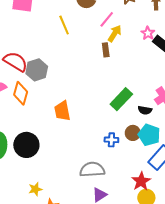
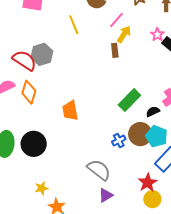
gray hexagon: (37, 70) -> (42, 54), moved
black semicircle: (145, 110) -> (153, 112), turned 144
brown circle: (133, 133) -> (140, 134), size x1.5
blue cross: (111, 140) -> (119, 140), turned -32
gray semicircle: (92, 170) -> (99, 170), turned 40

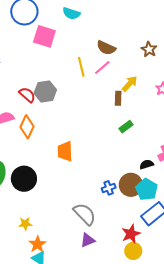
pink line: (117, 20) -> (102, 68), moved
red semicircle: (24, 60) -> (27, 95), size x0.7
green rectangle: (129, 100) -> (126, 127), moved, size x0.6

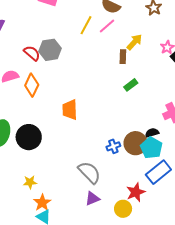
yellow line: (81, 67) -> (86, 25), turned 42
black semicircle: (147, 164) -> (152, 133), moved
yellow circle: (133, 251) -> (123, 209), moved

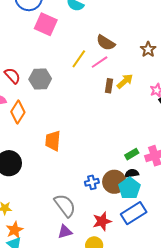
red semicircle: (32, 53) -> (12, 76), moved
brown rectangle: (123, 57) -> (109, 86), moved
green rectangle: (131, 85) -> (132, 154), moved
red star: (136, 192) -> (102, 221), moved

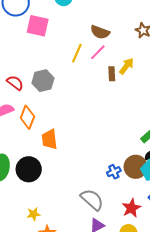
orange trapezoid: (53, 141) -> (49, 139), moved

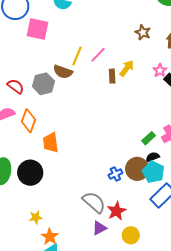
brown semicircle: (100, 32) -> (63, 72), moved
red star: (131, 208) -> (116, 211), moved

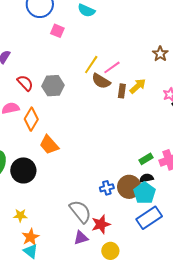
pink square: (37, 29) -> (57, 31), size x0.6
brown semicircle: (63, 72) -> (101, 81), moved
orange trapezoid: (51, 143) -> (49, 145), turned -45

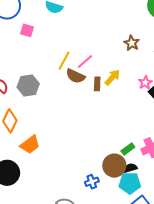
orange trapezoid: (49, 145) -> (30, 145), turned -80
brown circle: (129, 187) -> (114, 166), moved
cyan pentagon: (144, 193) -> (130, 183), turned -30

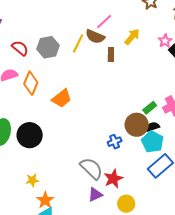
yellow line: (64, 61) -> (78, 43), moved
brown rectangle: (97, 84) -> (111, 55), moved
orange trapezoid: (30, 145) -> (62, 98), moved
cyan pentagon: (130, 183) -> (153, 142), turned 30

